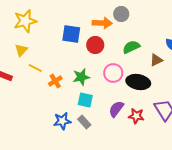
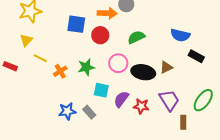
brown triangle: (156, 60) -> (166, 67), moved
cyan square: (85, 100) -> (101, 90), moved

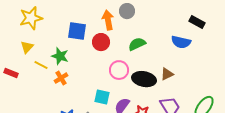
orange arrow: (107, 13) -> (108, 20), turned -102
black rectangle: (196, 56) -> (197, 22), moved
green star: (86, 67) -> (60, 56), moved, turned 30

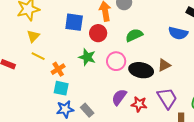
yellow triangle: (27, 47) -> (33, 36), moved
green star: (60, 56) -> (87, 57), moved
cyan square: (102, 97) -> (61, 88), moved

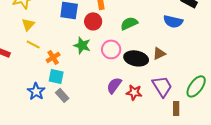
blue star: (65, 109) -> (36, 91), moved, turned -30
gray rectangle: (87, 110) -> (62, 95), moved

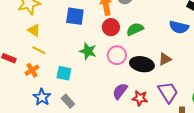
red circle: (93, 21) -> (111, 27), moved
yellow triangle: (28, 24) -> (34, 30), turned -40
orange cross: (53, 57) -> (32, 70), moved
cyan square: (56, 76) -> (64, 73), moved

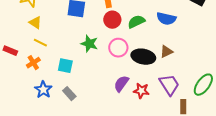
blue semicircle: (179, 27) -> (166, 19), moved

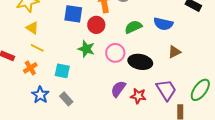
red circle: (112, 20) -> (96, 25), moved
brown triangle: (166, 52) -> (174, 52), moved

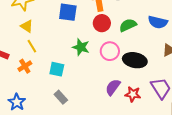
red circle: (96, 25) -> (102, 23), moved
yellow line: (37, 48) -> (32, 46), turned 32
blue star: (40, 95) -> (17, 102), moved

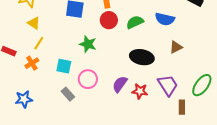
yellow line: (32, 46) -> (39, 43), turned 64
pink circle: (110, 51) -> (88, 79), moved
blue star: (17, 102) -> (24, 99), turned 30

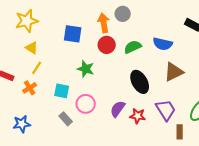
brown triangle: (176, 47) -> (174, 72), size x1.5
black ellipse: (142, 57) -> (140, 82), turned 50

